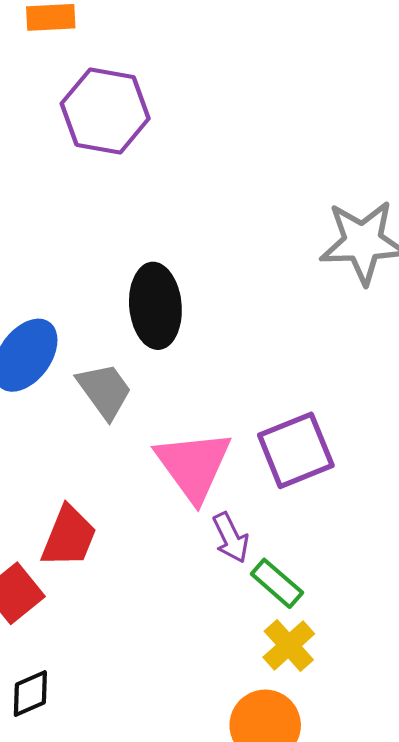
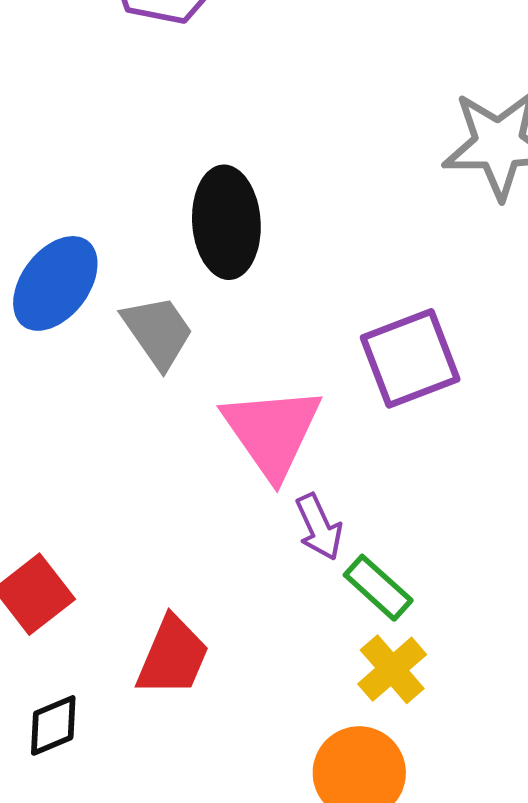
purple square: (296, 450) -> (410, 358), moved
red trapezoid: (69, 537) -> (173, 656), moved

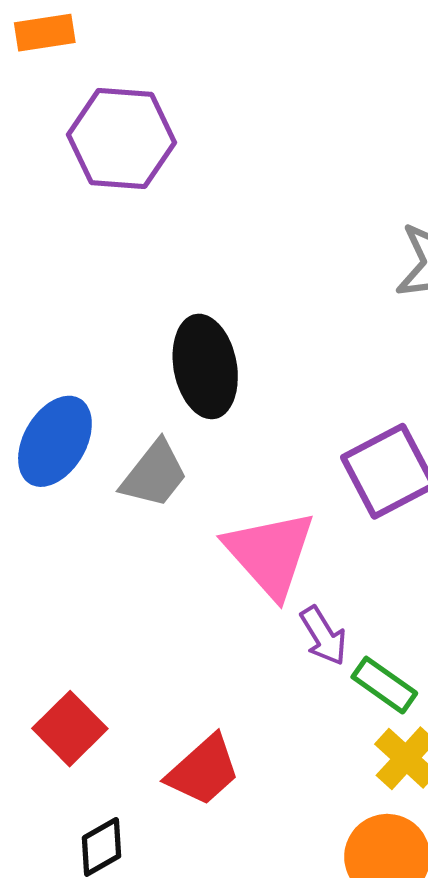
gray trapezoid: (158, 332) -> (154, 474), turned 80
red trapezoid: (173, 656) -> (203, 770), turned 32

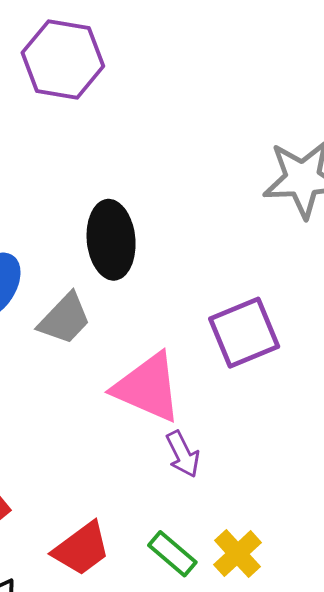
pink triangle: (270, 554) -> (148, 387), turned -30
green rectangle: (384, 685) -> (172, 554), moved

